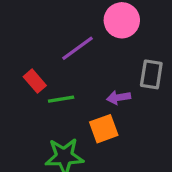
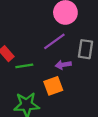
purple line: (77, 48) -> (54, 41), moved

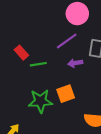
orange square: (53, 86) -> (66, 94), moved

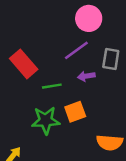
red rectangle: (21, 53) -> (24, 64), size x1.6
green line: (38, 64) -> (52, 86), moved

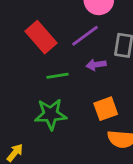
red rectangle: (24, 64) -> (41, 37), moved
orange square: (75, 112) -> (106, 109), moved

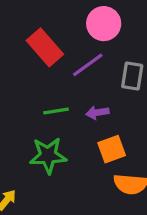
red rectangle: (41, 37) -> (45, 47), moved
purple arrow: (96, 65) -> (97, 113), moved

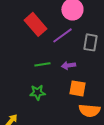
orange square: (112, 149) -> (77, 88), turned 30
green star: (48, 155) -> (37, 92), size x0.7

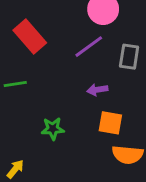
red rectangle: (35, 24) -> (30, 36), moved
green line: (42, 64) -> (15, 84), moved

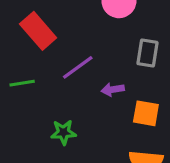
purple line: (89, 47) -> (78, 67), moved
orange square: (110, 123) -> (146, 113), moved

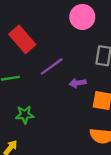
green star: (63, 132) -> (25, 115), moved

